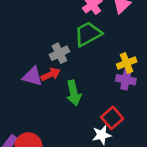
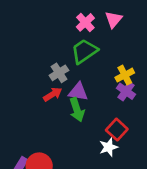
purple triangle: (33, 77) -> (78, 92), moved
purple cross: (126, 80) -> (126, 91), turned 30

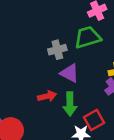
red arrow: (53, 94) -> (47, 96), moved
green arrow: (77, 110) -> (70, 104), moved

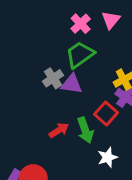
purple triangle: (70, 73) -> (72, 84), moved
red square: (94, 120) -> (106, 113), moved

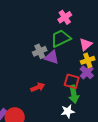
pink triangle: (111, 20) -> (86, 44), moved
red square: (106, 113) -> (72, 81), turned -35
green arrow: (85, 130) -> (74, 94), moved

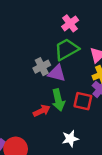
green arrow: (74, 94) -> (58, 100), moved
white star: (68, 111) -> (70, 139), moved

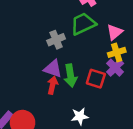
purple triangle: (57, 73) -> (53, 69), moved
red arrow: (42, 111) -> (53, 85), turned -56

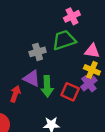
pink triangle: (115, 32) -> (92, 51), turned 42
yellow cross: (117, 52) -> (92, 70), turned 35
red arrow: (53, 85) -> (15, 94), moved

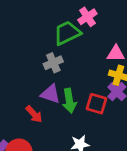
green trapezoid: (64, 40) -> (67, 33), moved
red arrow: (15, 94) -> (34, 114), turned 126

